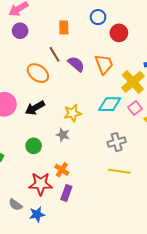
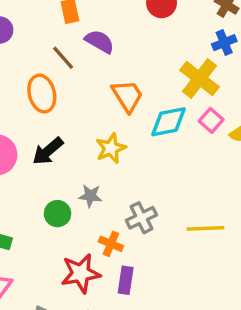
purple semicircle: (76, 64) -> (99, 41), moved
orange trapezoid: (104, 64) -> (127, 96), moved
orange ellipse: (38, 73) -> (42, 94), turned 50
gray star: (63, 135) -> (90, 196), moved
gray cross: (117, 142) -> (141, 218), moved

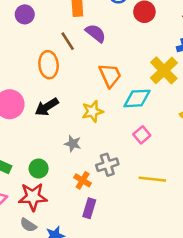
pink square: (211, 120) -> (142, 135), moved
green circle: (58, 214) -> (39, 169), moved
red star: (81, 273) -> (33, 197), moved

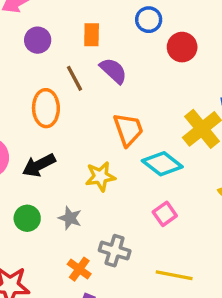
purple circle: (25, 14) -> (38, 40), moved
cyan diamond: (137, 98) -> (162, 164), turned 36
gray cross: (107, 165) -> (115, 251), turned 30
green circle: (39, 169) -> (27, 218), moved

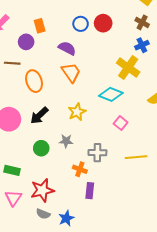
blue circle: (149, 20) -> (81, 24), moved
orange rectangle: (92, 35) -> (40, 26), moved
purple circle: (38, 40) -> (26, 42), moved
brown line: (75, 78) -> (12, 63), moved, turned -42
orange trapezoid: (128, 129) -> (71, 72), moved

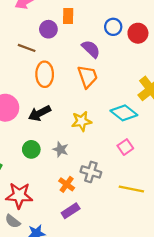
purple rectangle: (90, 191) -> (71, 211), turned 35

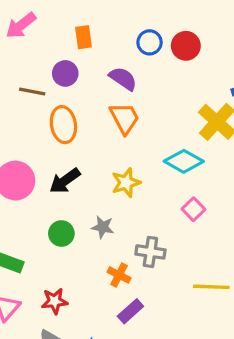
purple circle: (48, 29) -> (65, 73), moved
yellow line: (131, 189) -> (211, 287), moved
red star: (19, 195) -> (55, 301), size x0.7

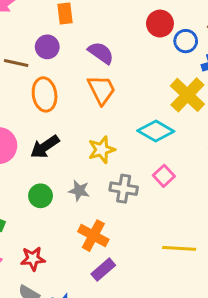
blue circle: (150, 42) -> (186, 41), moved
gray cross: (150, 252) -> (124, 189), moved
orange cross: (119, 275) -> (93, 236), size x1.4

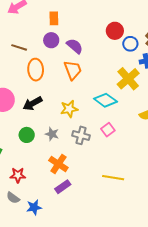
purple circle: (47, 47) -> (51, 40), moved

